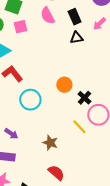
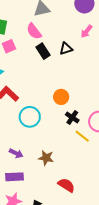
black rectangle: (75, 17) -> (43, 51), moved
black cross: (84, 98) -> (72, 117), moved
brown star: (50, 143) -> (46, 158), moved

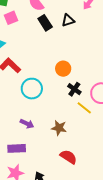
purple arrow: (16, 153) -> (27, 124), moved
brown star: (46, 158) -> (59, 128), moved

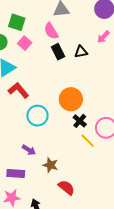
pink square: (11, 18) -> (25, 43), turned -32
orange circle: (63, 69) -> (71, 99), size x1.5
brown star: (59, 128) -> (50, 165), moved

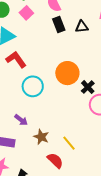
black cross: (80, 121) -> (88, 87), moved
yellow line: (88, 141) -> (69, 143), moved

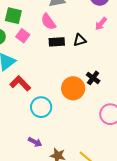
black rectangle: (59, 25) -> (57, 42), turned -63
black cross: (88, 87) -> (93, 78), moved

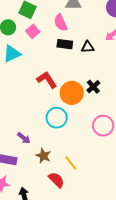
red L-shape: (20, 83) -> (47, 80), moved
cyan circle: (41, 107) -> (57, 118), moved

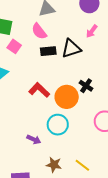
black triangle: (88, 47) -> (71, 49), size x1.5
purple arrow: (24, 138) -> (34, 139), moved

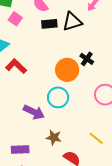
red L-shape: (39, 90) -> (16, 66), moved
purple arrow: (34, 139) -> (34, 112), size x1.5
yellow line: (82, 165) -> (96, 138), moved

